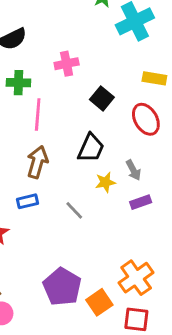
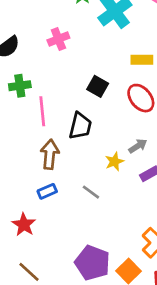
pink cross: (67, 64) -> (58, 39), moved
black trapezoid: (91, 148) -> (80, 126), moved
gray arrow: (133, 170) -> (138, 146), turned -84

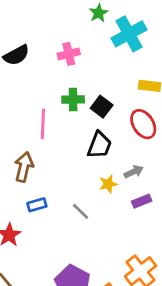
green cross: (20, 86) -> (73, 100), moved
black trapezoid: (80, 126) -> (99, 145), moved
brown arrow: (50, 154) -> (24, 167), moved

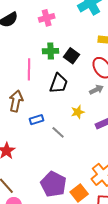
black trapezoid: (99, 145) -> (59, 83), moved
gray arrow: (134, 172) -> (96, 90), moved
blue rectangle: (37, 205) -> (36, 120), moved

